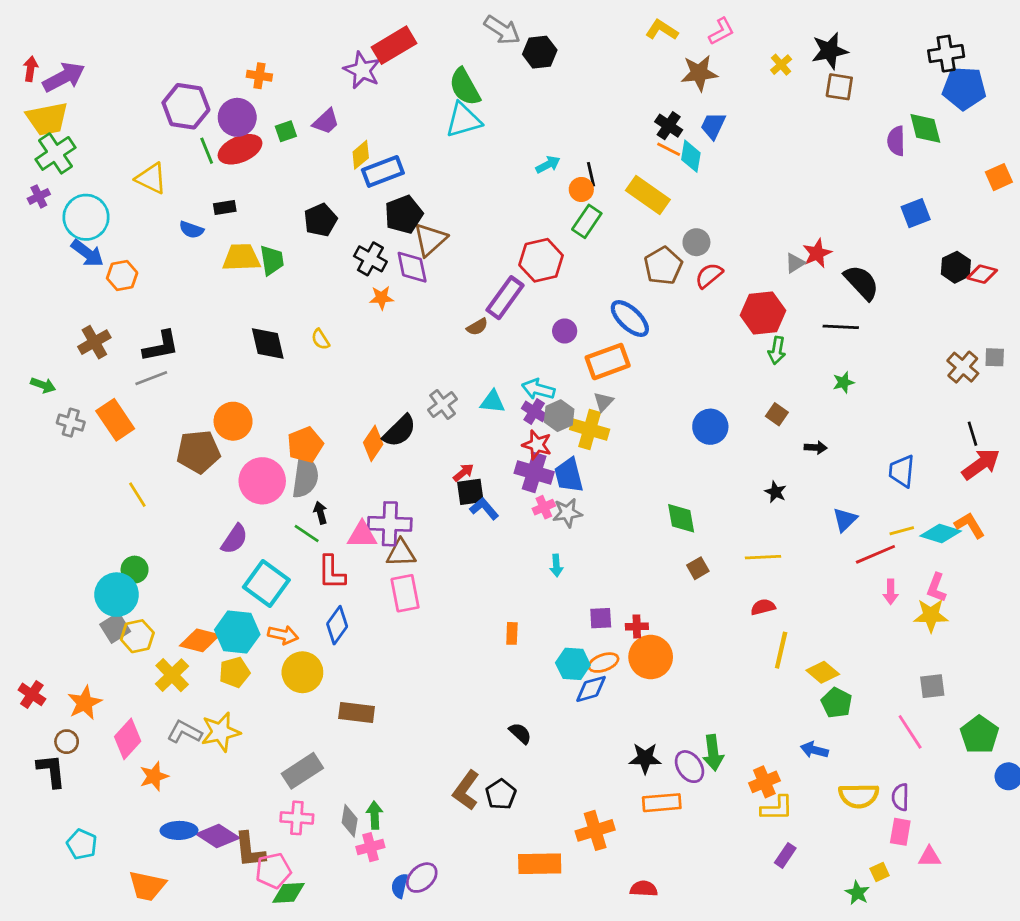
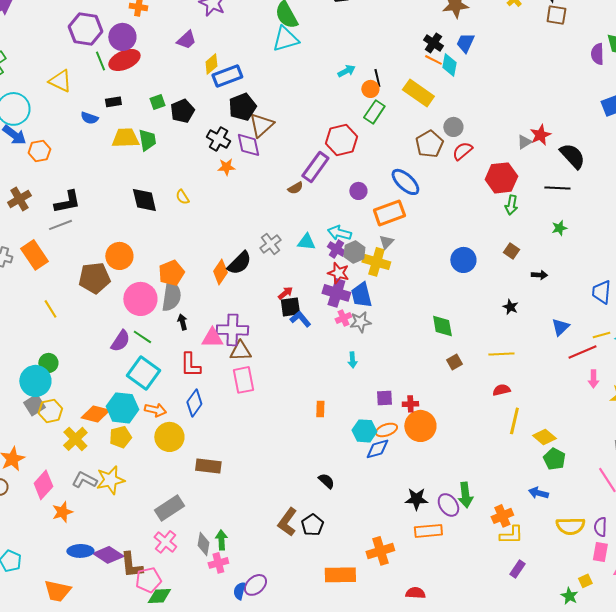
green square: (286, 131) -> (157, 102), moved
green line: (307, 534) -> (142, 337), moved
pink cross: (297, 818) -> (165, 542), turned 35

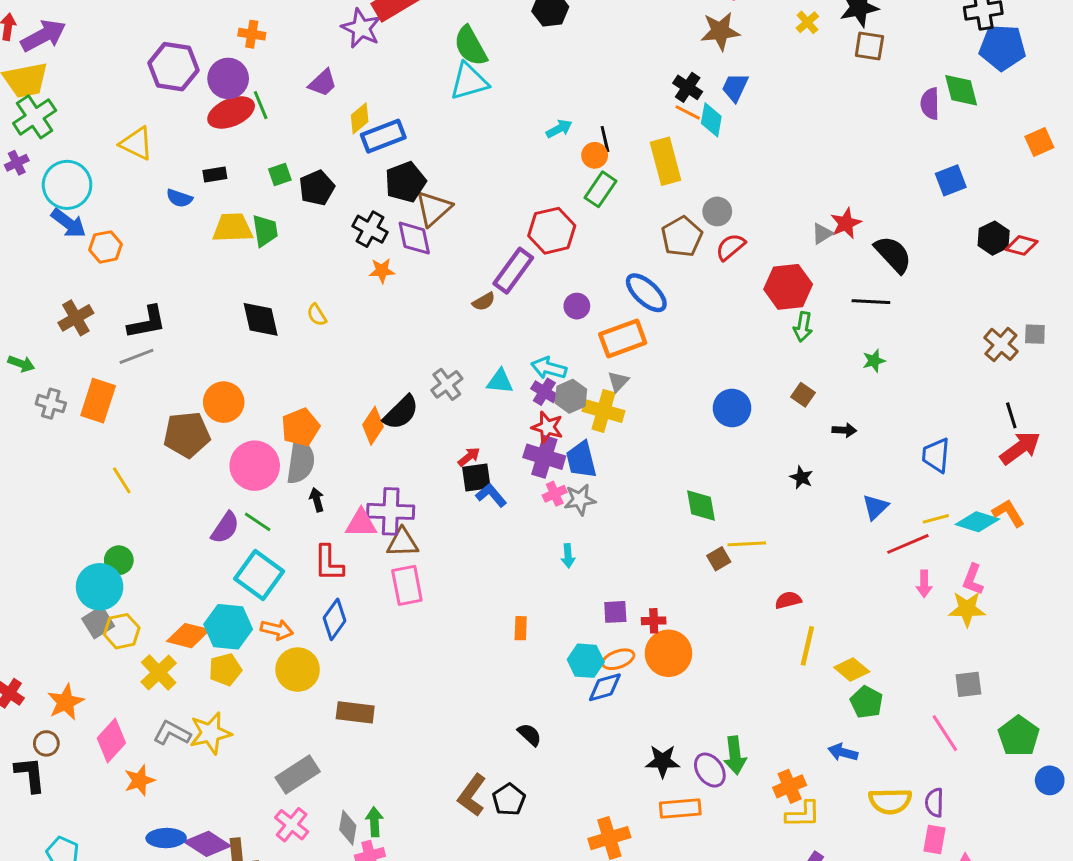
green line: (100, 61) -> (261, 105), moved
yellow rectangle: (418, 93) -> (666, 161), turned 40
orange rectangle: (34, 255) -> (98, 401), turned 52
yellow line: (501, 354) -> (747, 544), moved

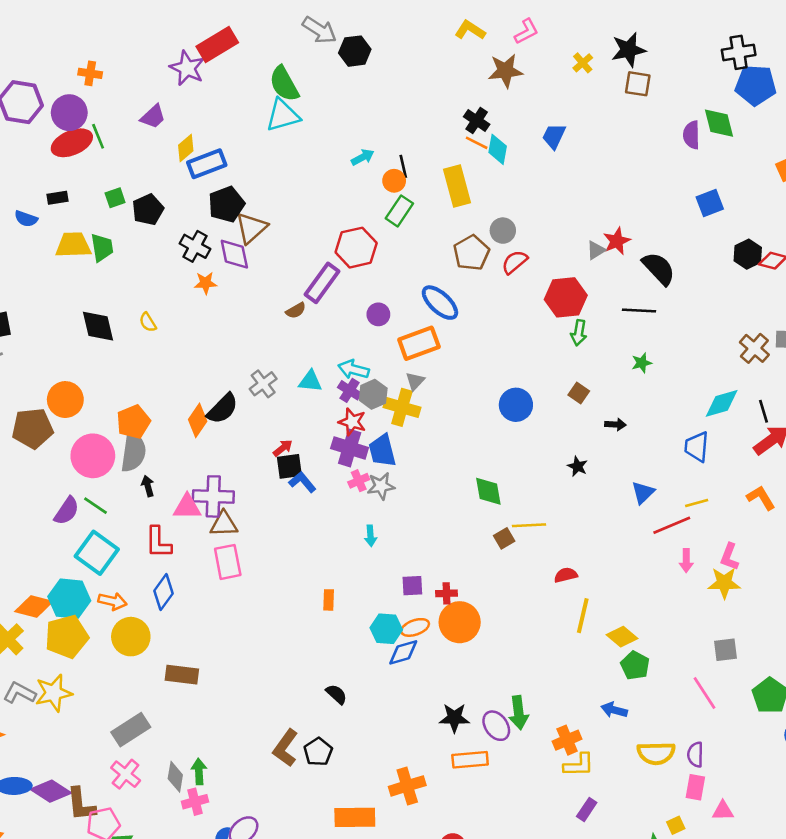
blue trapezoid: (735, 87) -> (554, 136), moved
cyan diamond: (977, 522) -> (722, 403), moved, turned -33
yellow pentagon: (225, 670) -> (67, 637), size x1.5

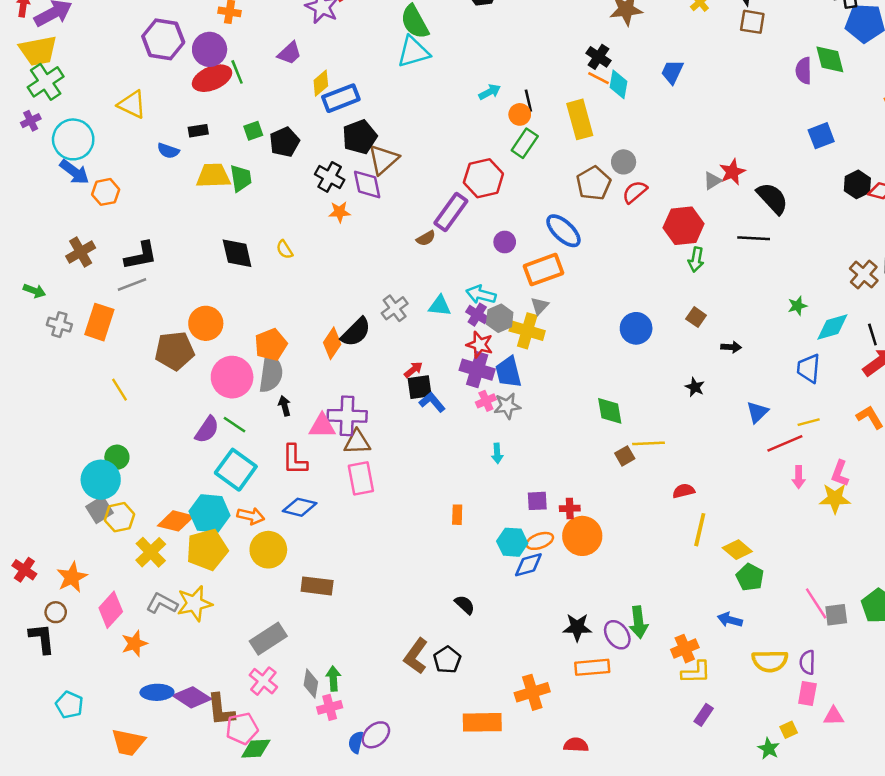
green star: (642, 363) -> (797, 306), moved
blue diamond: (164, 592) -> (300, 507), turned 68
gray square: (726, 650) -> (836, 615), moved

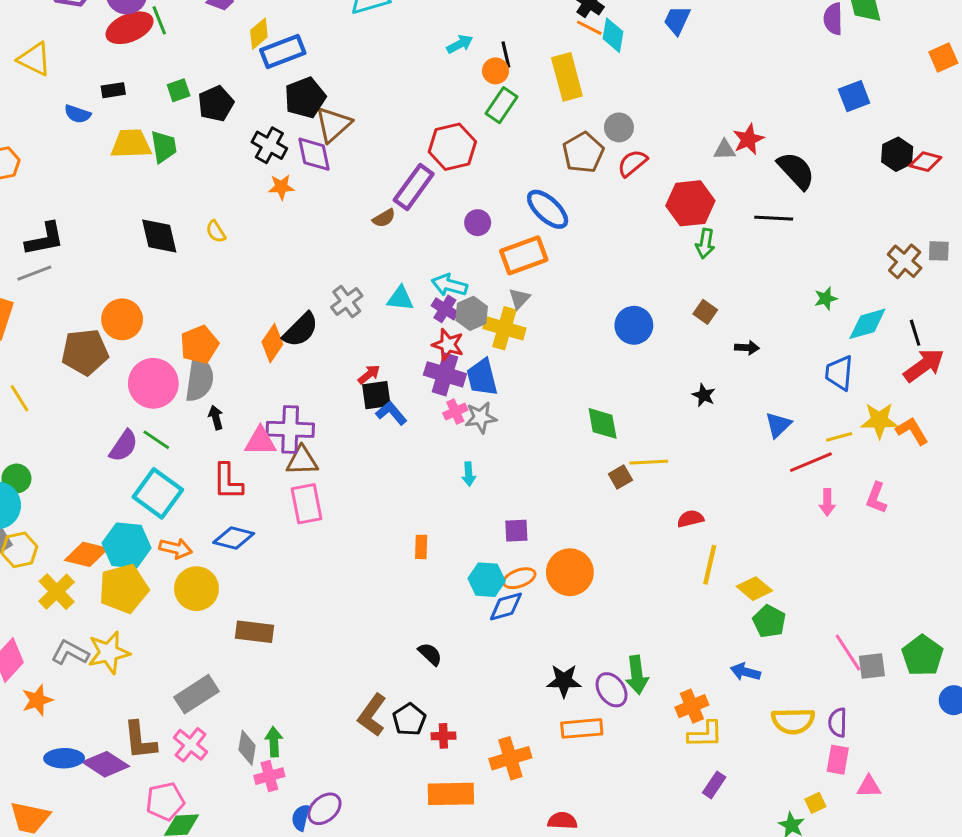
gray triangle: (712, 181) -> (725, 150), turned 30
yellow star: (835, 498) -> (879, 420), moved
red cross: (570, 508) -> (443, 736), moved
brown L-shape: (221, 710) -> (140, 740), moved

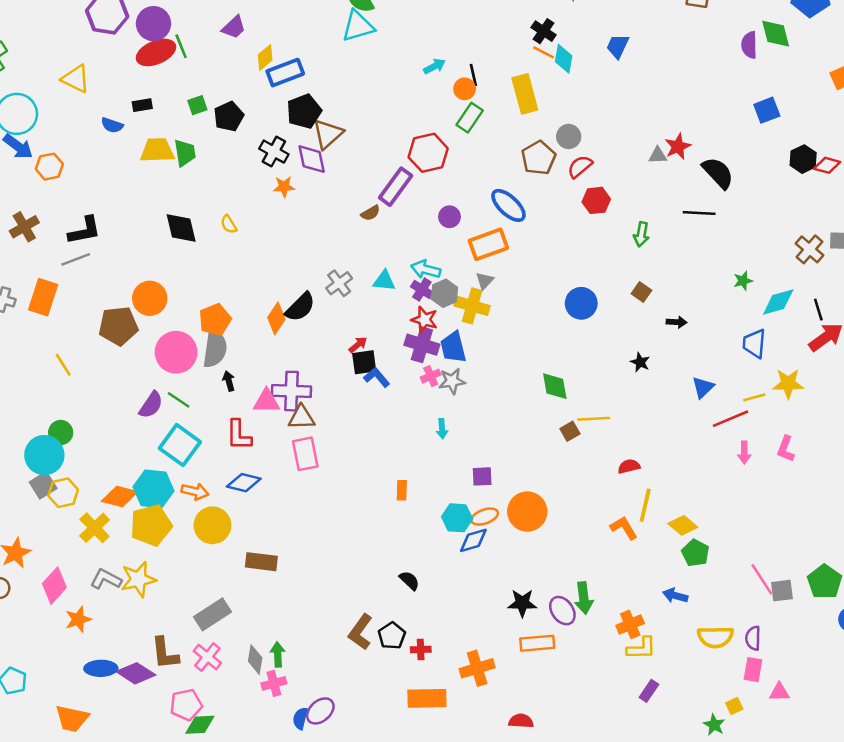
red hexagon: (690, 203) -> (596, 200), moved, size x0.7
orange L-shape: (912, 431) -> (624, 528), moved

